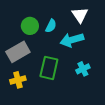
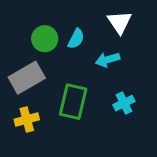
cyan arrow: (72, 40) -> (108, 60), size x0.7

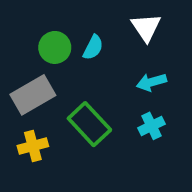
cyan arrow: (108, 60) -> (152, 82), moved
green rectangle: (73, 102) -> (89, 124), turned -56

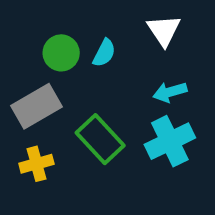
cyan cross: (152, 126) -> (170, 141), size x1.6

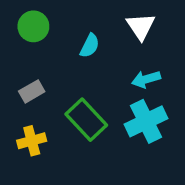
green circle: (61, 53) -> (33, 26), moved
gray rectangle: (36, 106) -> (32, 91), size x0.6

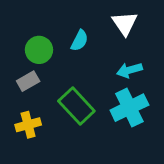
green circle: (33, 26) -> (39, 50), moved

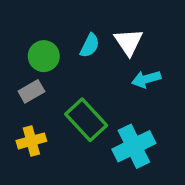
white triangle: (125, 23) -> (129, 42), moved
cyan cross: (129, 108) -> (134, 146), moved

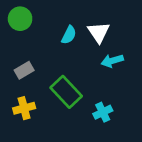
green circle: (44, 56) -> (20, 19), moved
cyan cross: (134, 146) -> (103, 112), size x0.6

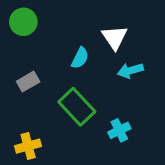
cyan semicircle: (69, 35) -> (80, 58), moved
yellow cross: (24, 108) -> (28, 146), moved

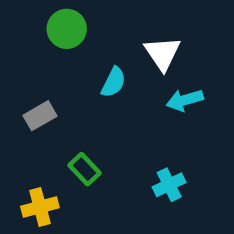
green circle: (23, 22) -> (67, 29), moved
green rectangle: (77, 107) -> (85, 169), moved, size x0.6

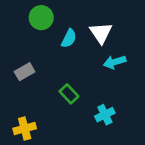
cyan semicircle: (113, 82) -> (69, 38), moved
green rectangle: (85, 169) -> (69, 94), moved

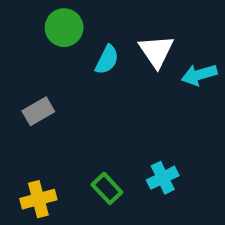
cyan arrow: (115, 62) -> (199, 75), moved
green rectangle: (69, 94) -> (107, 188), moved

